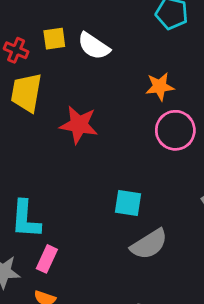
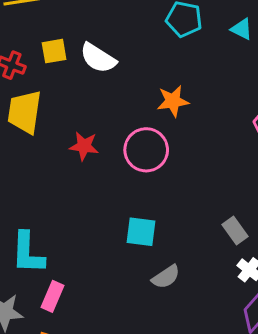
red star: (79, 125) -> (84, 146), size x0.7
pink circle: (175, 130) -> (146, 150), moved
gray semicircle: (149, 244) -> (166, 277), size x0.7

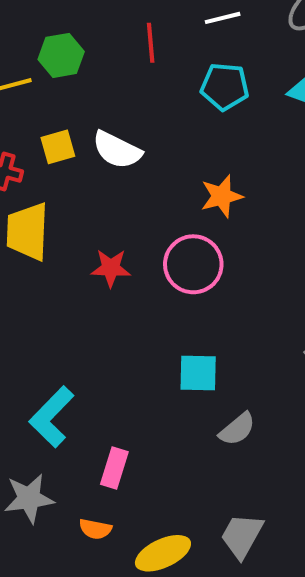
cyan L-shape: (28, 253) -> (52, 417), turned 48
pink rectangle: (53, 296) -> (114, 468), moved

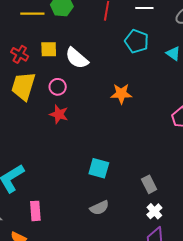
pink circle: (193, 264) -> (58, 87), moved, size x0.6
cyan square: (198, 373) -> (99, 168), moved
pink rectangle: (114, 468) -> (35, 211), turned -36

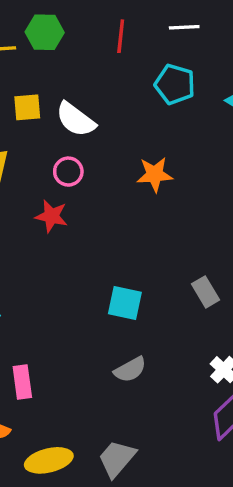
pink circle: (58, 87) -> (68, 172), moved
gray rectangle: (149, 184) -> (205, 292), moved

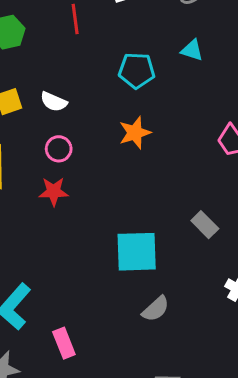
cyan pentagon: (175, 84) -> (137, 70), moved
white semicircle: (76, 119) -> (54, 102), size x0.7
cyan square: (125, 303) -> (137, 252), size x1.4

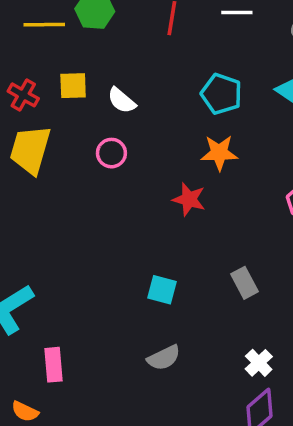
orange star: (135, 133) -> (219, 153), moved
red star: (54, 192) -> (189, 199), moved
cyan square: (137, 252) -> (162, 290), size x0.6

